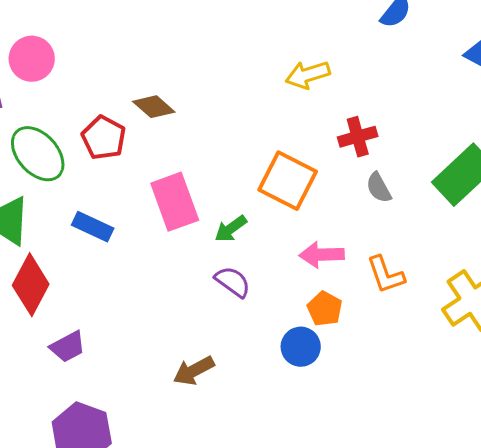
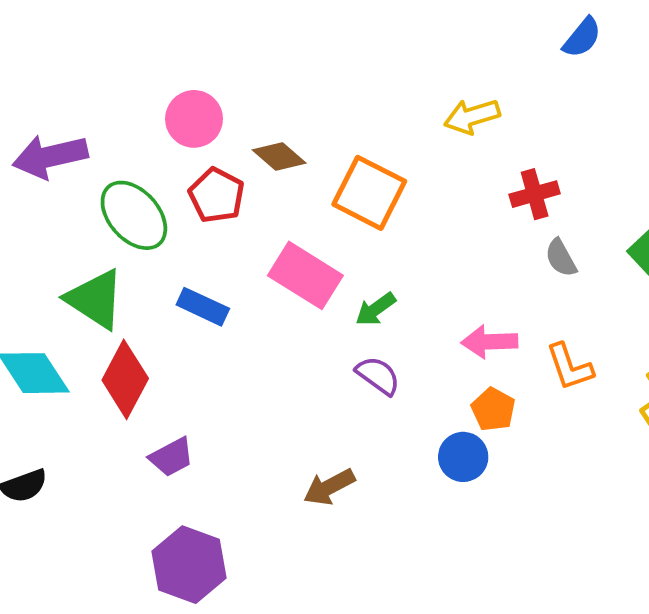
pink circle: (32, 59) -> (194, 119), moved
orange square: (288, 181) -> (369, 193), moved
pink rectangle: (175, 202) -> (305, 275), turned -38

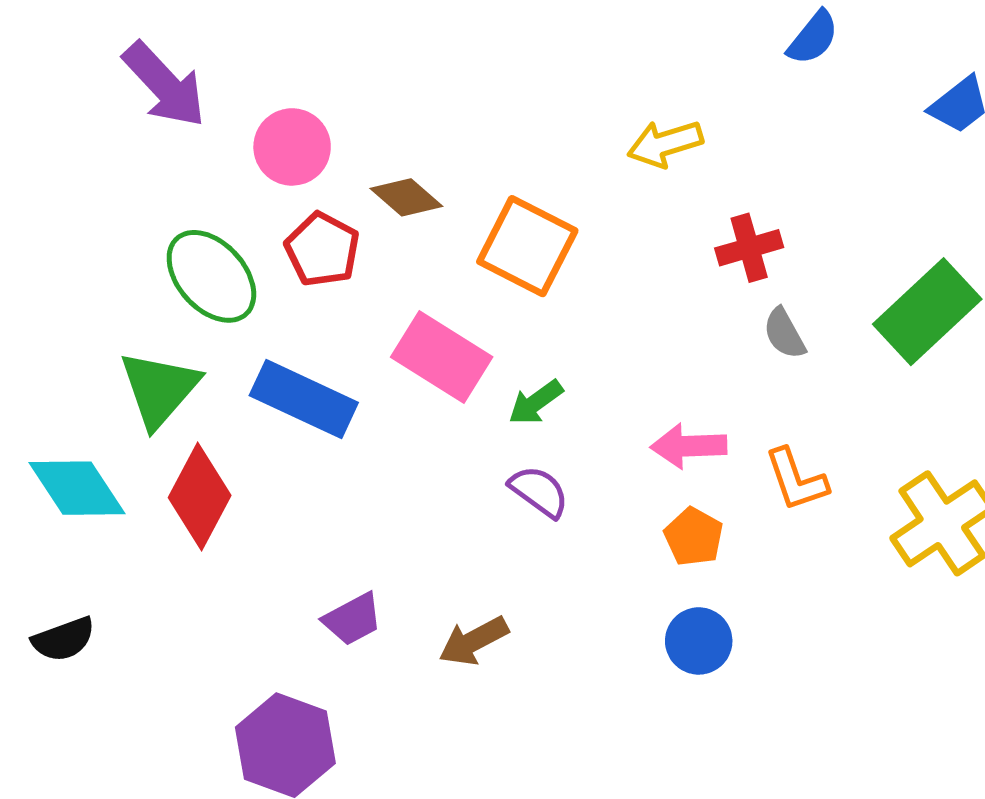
purple arrow: (50, 156) -> (164, 85), moved, turned -120
green triangle: (95, 299) -> (159, 389), turned 38
blue rectangle: (203, 307) -> (304, 399), size x1.5
purple trapezoid: (171, 457) -> (353, 619), moved
blue circle: (463, 457) -> (699, 641), moved

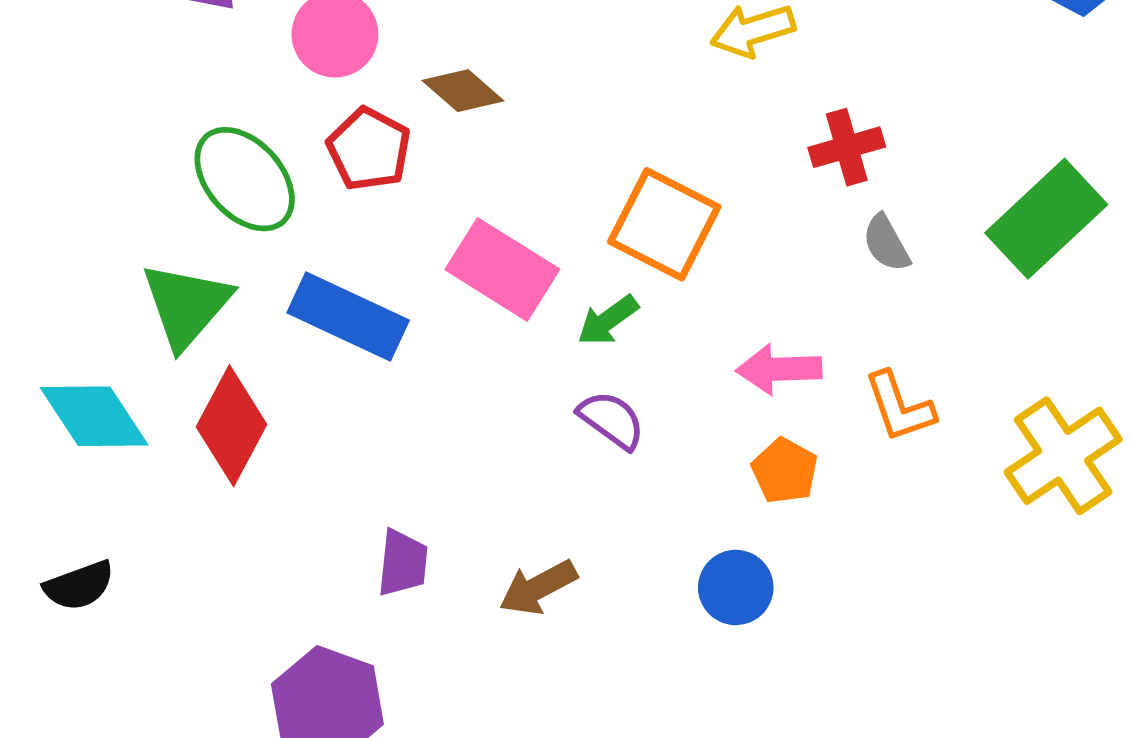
orange square: (527, 246) -> (664, 224), moved
purple trapezoid: (353, 619) -> (403, 563), turned -56
blue circle: (699, 641) -> (736, 587), moved

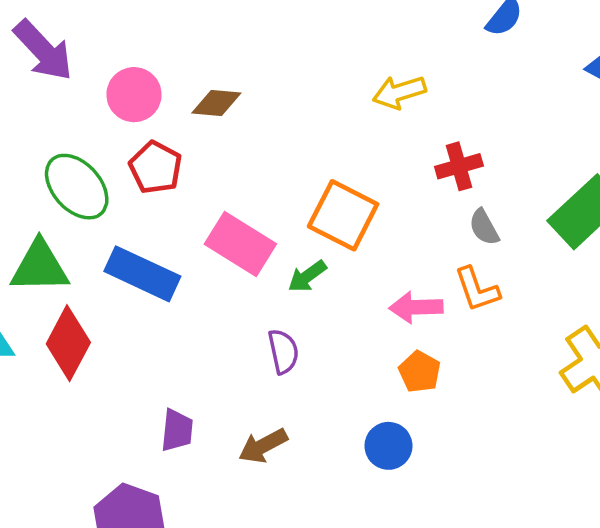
brown diamond: (463, 91) -> (216, 103), moved, turned -36
green triangle: (186, 305) -> (40, 267), turned 48
orange L-shape: (899, 407) -> (477, 289), moved
purple semicircle: (612, 420) -> (283, 351), moved, turned 42

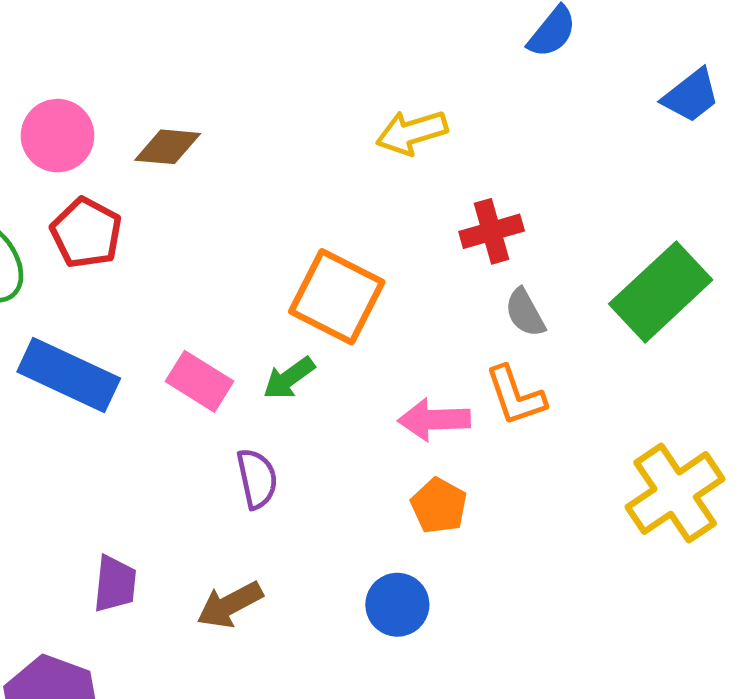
pink rectangle: (240, 244) -> (200, 381), moved, size x0.7

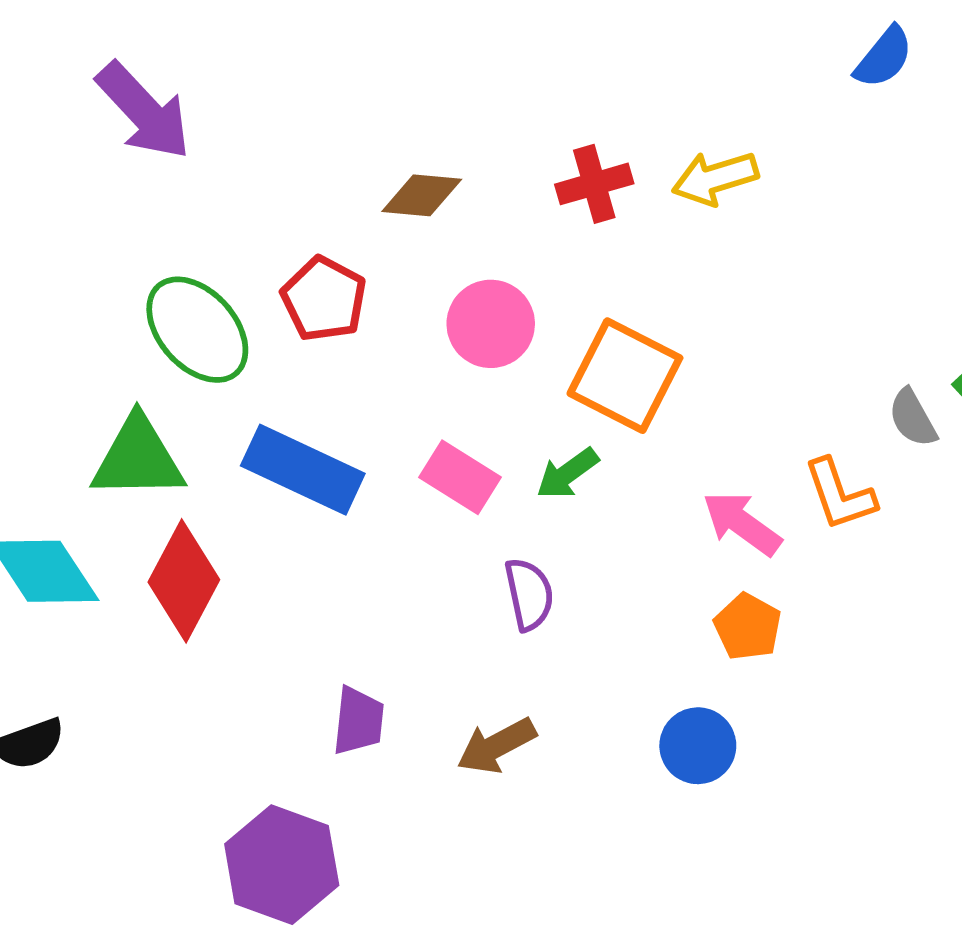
pink circle: (58, 136) -> (491, 324), moved
red cross: (492, 231) -> (594, 184), moved
gray semicircle: (525, 313) -> (913, 418), moved
pink arrow: (434, 420) -> (742, 523), turned 38

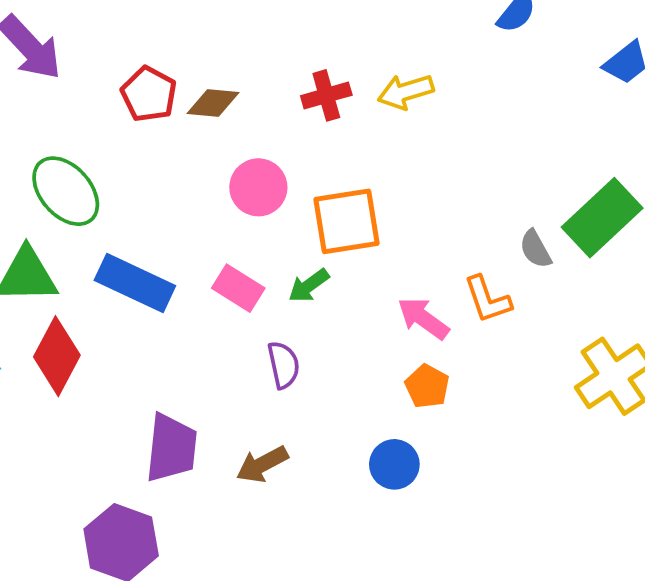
red pentagon: (324, 299) -> (149, 94), moved
orange square: (625, 376) -> (347, 221), turned -36
purple trapezoid: (358, 721) -> (171, 448), size x1.5

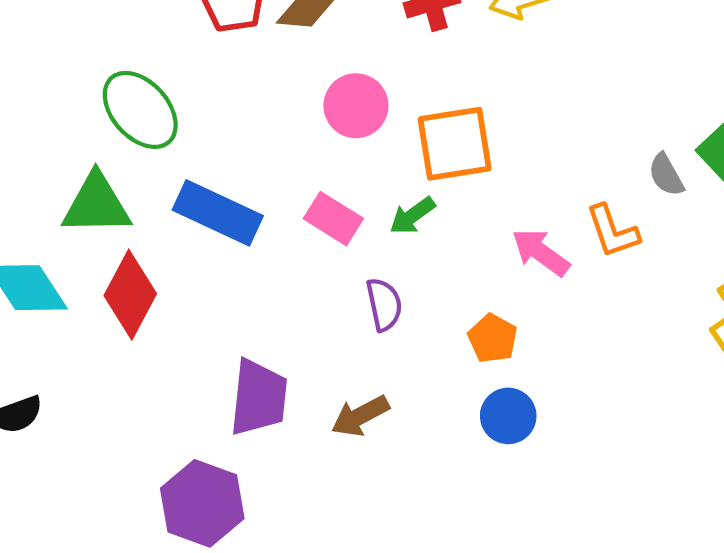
orange pentagon: (427, 386) -> (493, 338), moved

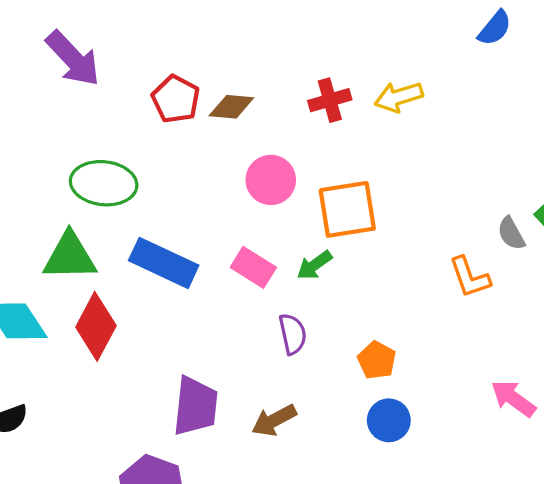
green ellipse: (140, 110) -> (104, 183), turned -42
pink arrow: (541, 252) -> (513, 398), moved

